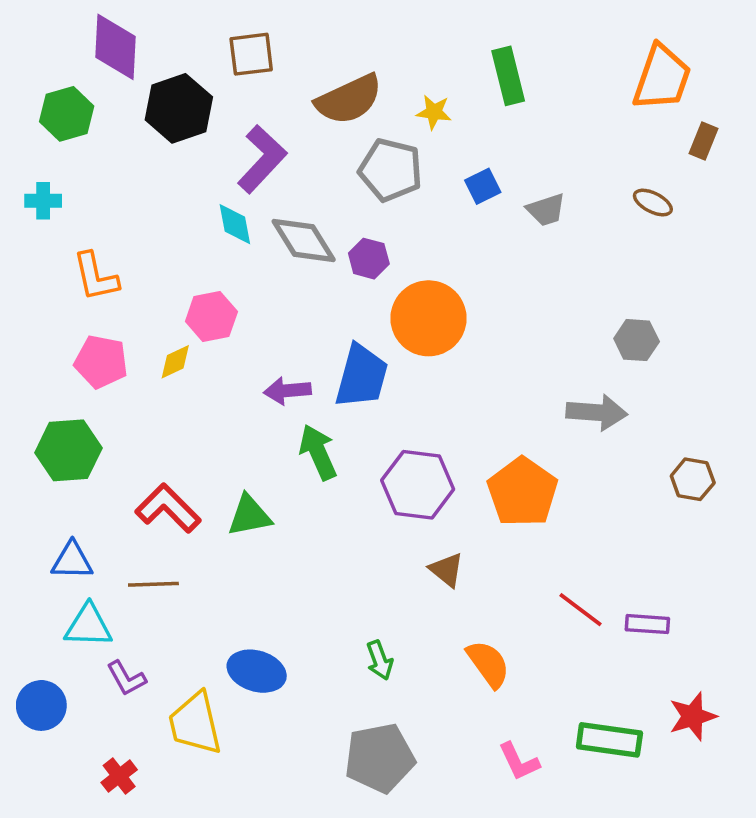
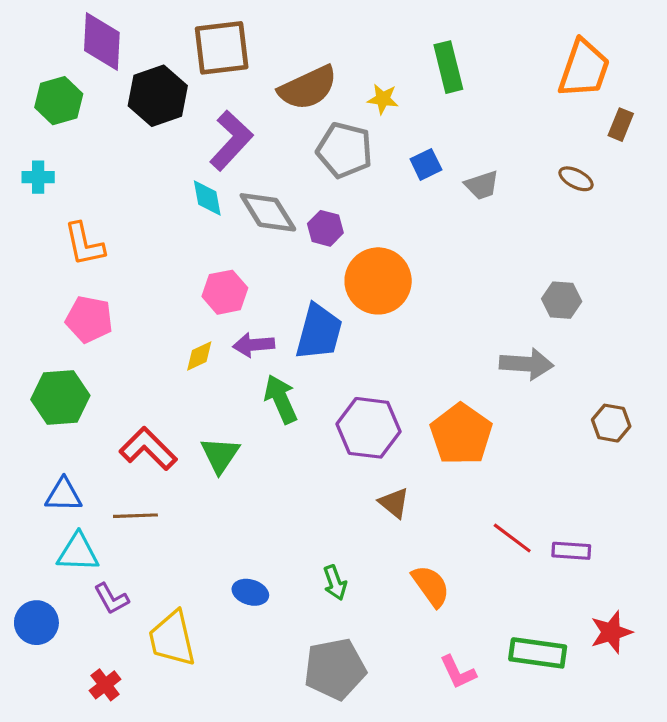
brown square: (251, 54) -> (222, 48), size x1.4
pink hexagon: (211, 316) -> (225, 292), moved
yellow diamond: (175, 362) -> (199, 356), moved
green triangle: (249, 516) -> (220, 455), turned -45
blue ellipse: (257, 671) -> (250, 592), moved, size x0.7

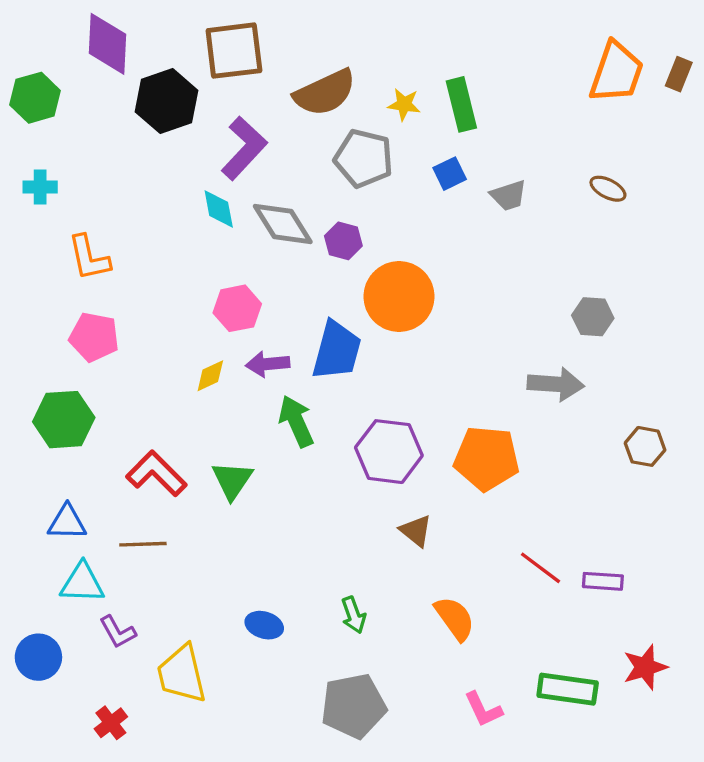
green rectangle: (448, 67) -> (461, 104), moved
green hexagon: (59, 101) -> (35, 98), moved
brown rectangle: (621, 125) -> (679, 74), moved
orange pentagon: (461, 434) -> (487, 458), turned -30

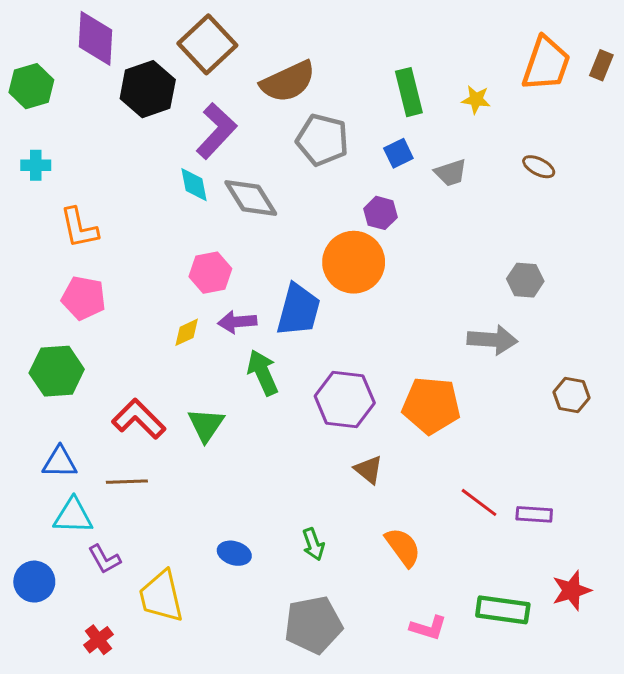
brown square: (234, 51) -> (207, 44), turned -36
yellow star: (404, 104) -> (476, 100), moved
purple hexagon: (343, 241) -> (381, 213), moved
pink L-shape: (483, 709) -> (428, 628), turned -48

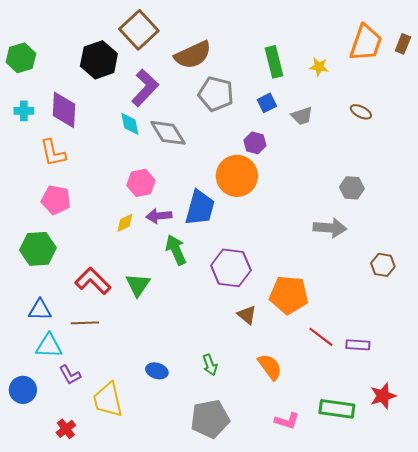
purple diamond: (95, 38) -> (64, 110), moved
orange pentagon: (431, 405) -> (289, 295), moved

